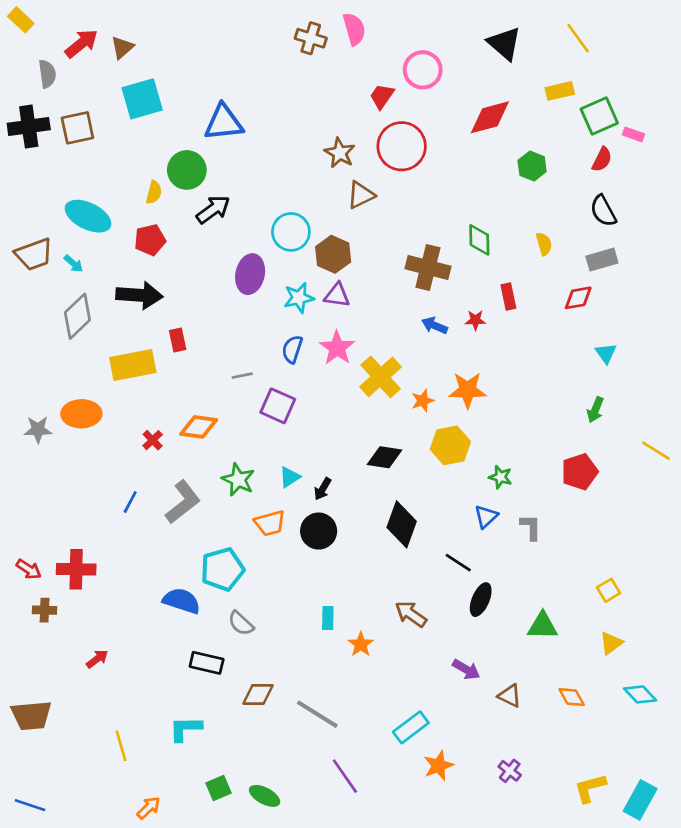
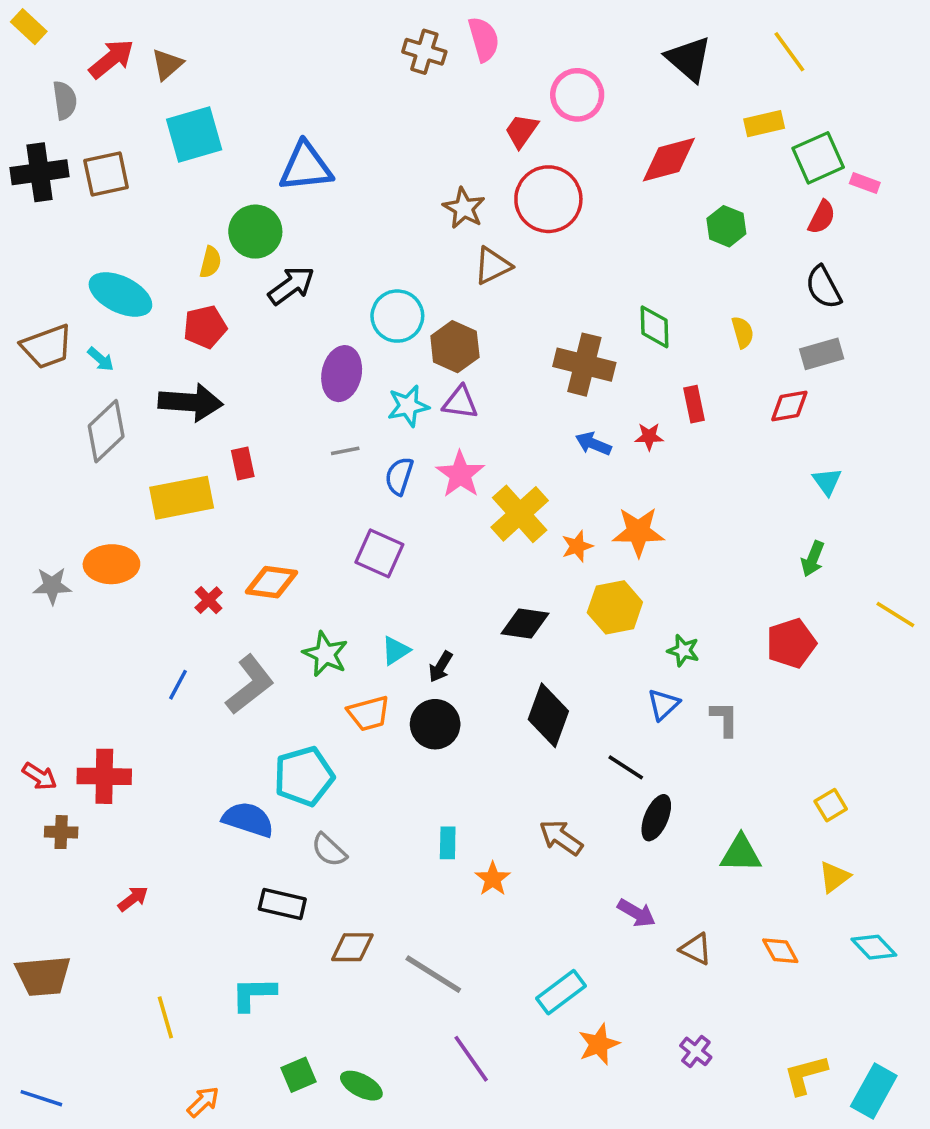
gray line: (242, 376) -> (345, 451), moved

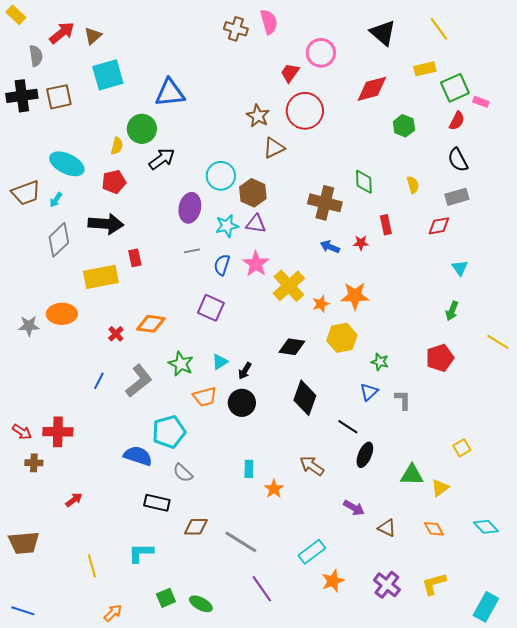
cyan arrow: (101, 359) -> (56, 200), turned 84
yellow triangle: (834, 877) -> (440, 488), moved
purple cross: (696, 1051) -> (387, 585), size x1.5
yellow L-shape: (806, 1075) -> (434, 584), moved

